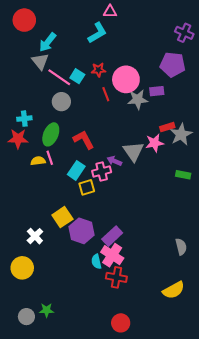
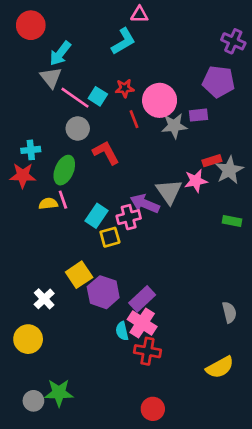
red L-shape: (84, 140) -> (106, 153), moved
purple arrow: (114, 161) -> (145, 204), size x1.5
green star: (47, 310) -> (59, 393), size x1.5

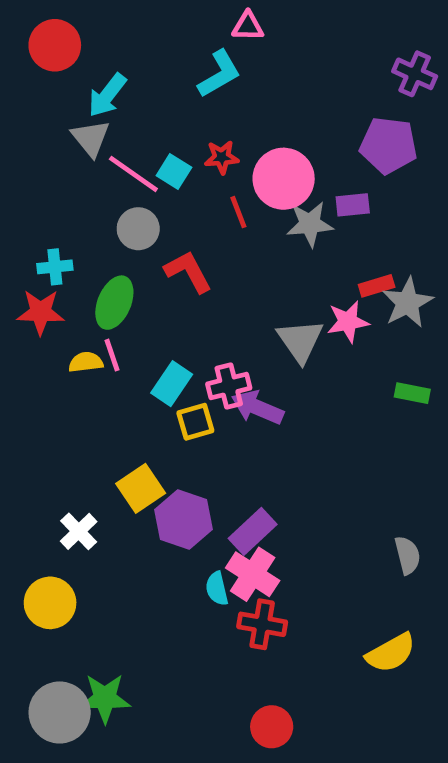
purple arrow: (145, 204) -> (257, 407), moved
gray circle: (33, 401) -> (60, 712), size x1.6

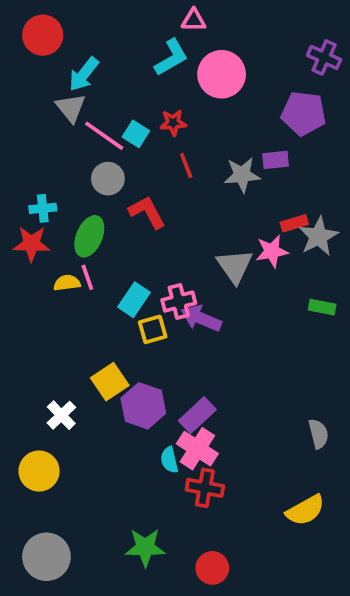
pink circle: (284, 179) -> (222, 74), moved
green star: (105, 698) -> (145, 547), moved

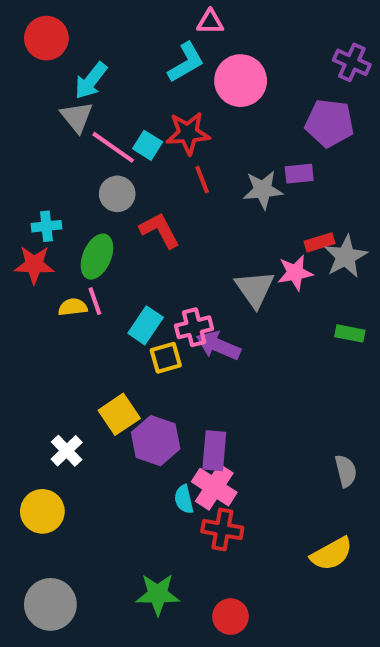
red star: (173, 123) -> (188, 133), size x1.5
purple rectangle: (197, 415) -> (214, 451), turned -42

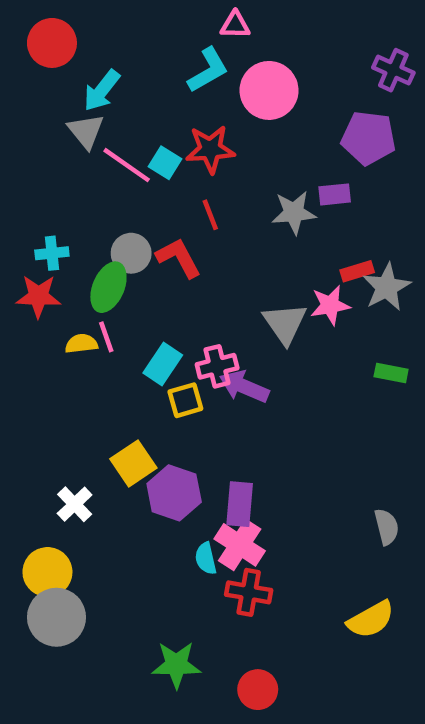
red line: (202, 180) -> (210, 215), moved
gray circle: (117, 194) -> (131, 253), moved
gray circle: (50, 604) -> (56, 617), moved

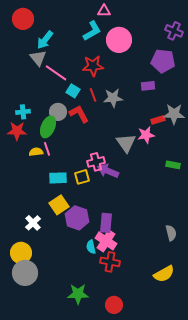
cyan square: (165, 163) -> (73, 91), moved
gray star: (294, 213) -> (113, 98), moved
gray star: (387, 287) -> (174, 114), moved, turned 30
cyan rectangle: (163, 364) -> (58, 178), moved, turned 54

